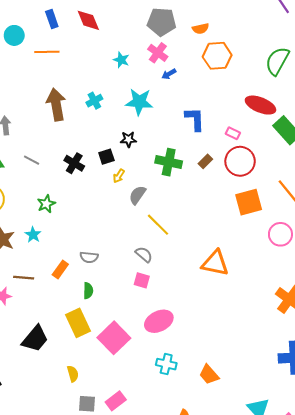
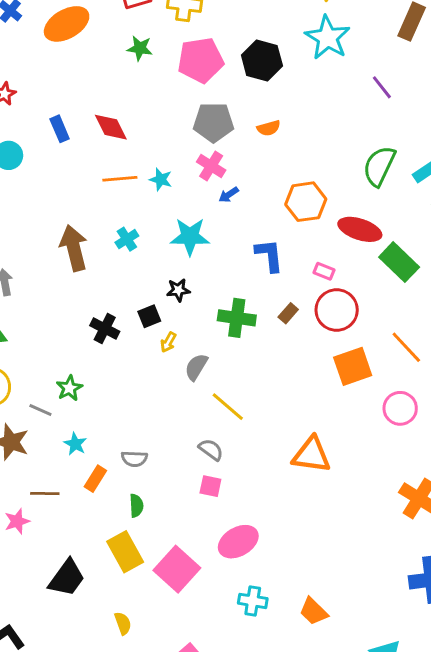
orange line: (47, 52) -> (120, 179), moved
orange hexagon: (217, 56) -> (306, 202), moved
gray line: (32, 160) -> (40, 410), moved
cyan star: (33, 235) -> (75, 444), moved

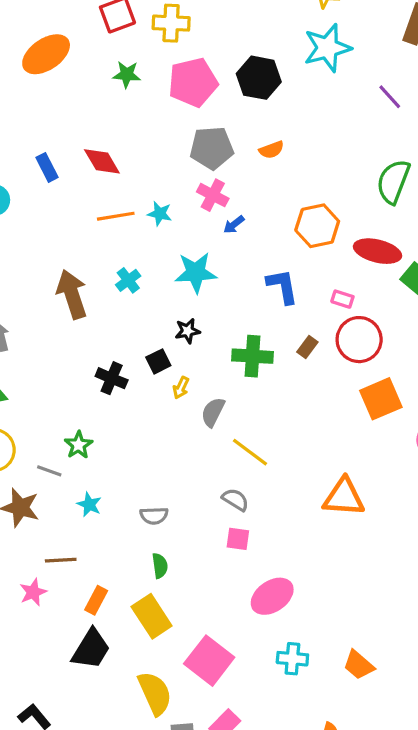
cyan star: (328, 38) -> (327, 48), turned 30
orange rectangle: (95, 479) -> (96, 600), moved
pink square: (177, 569) -> (209, 661), moved
yellow semicircle: (123, 623) -> (155, 693), size x1.8

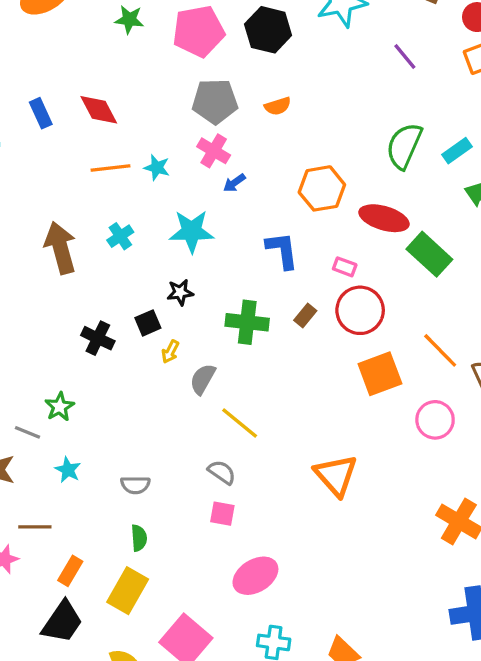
orange triangle: (344, 497) -> (336, 475), turned 42
yellow rectangle: (152, 616) -> (128, 591), turned 60

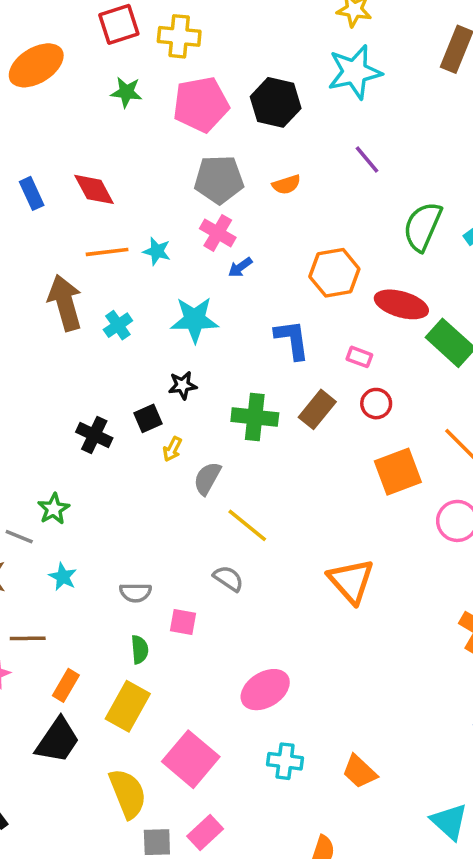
purple line: (405, 57) -> (367, 160), moved
brown arrow: (60, 248) -> (65, 303), moved
red circle: (360, 310) -> (376, 404), size x0.6
brown rectangle: (305, 315) -> (317, 409), size x1.5
pink square: (222, 514) -> (183, 622), moved

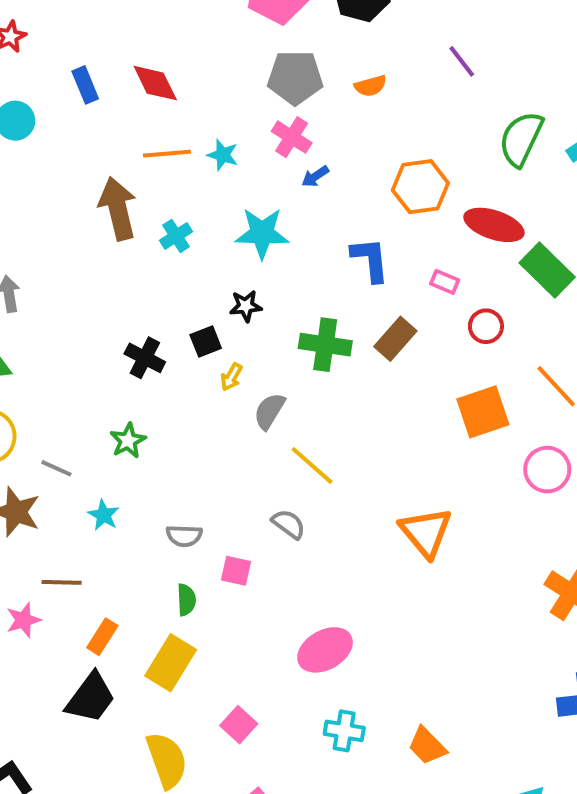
red circle: (376, 404) -> (486, 326), moved
green star: (54, 509) -> (128, 441), moved
pink square: (191, 759) -> (239, 725), size x0.6

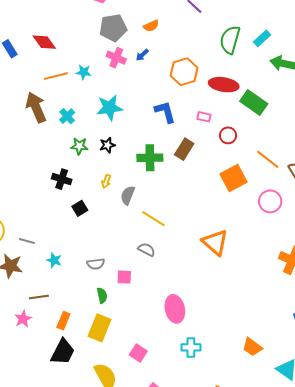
blue arrow: (315, 176) -> (142, 55), moved
black square: (206, 341) -> (80, 208), moved
green star: (128, 441) -> (79, 146), moved, turned -30
pink ellipse: (325, 650) -> (175, 309), turned -64
orange trapezoid: (427, 746) -> (252, 347), moved

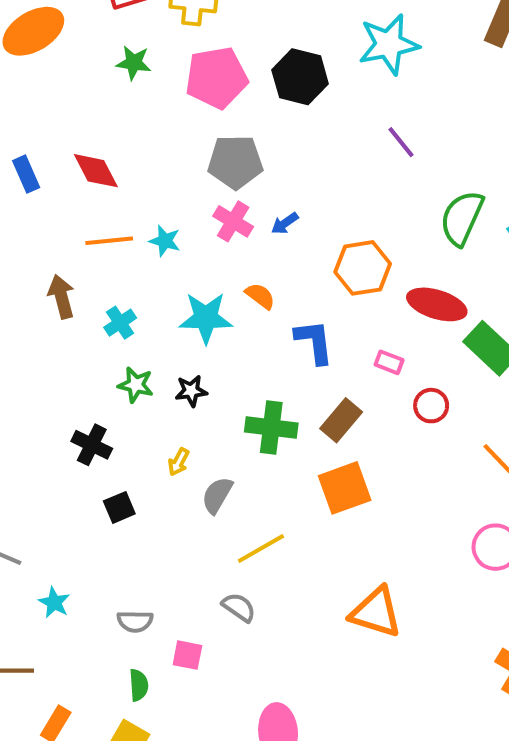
orange semicircle: (151, 26) -> (260, 296), moved, turned -126
brown arrow: (36, 107) -> (61, 297), size x0.7
orange square: (233, 178) -> (345, 488), moved
yellow line: (153, 219) -> (261, 548), turned -70
orange triangle: (215, 242) -> (376, 612), turned -32

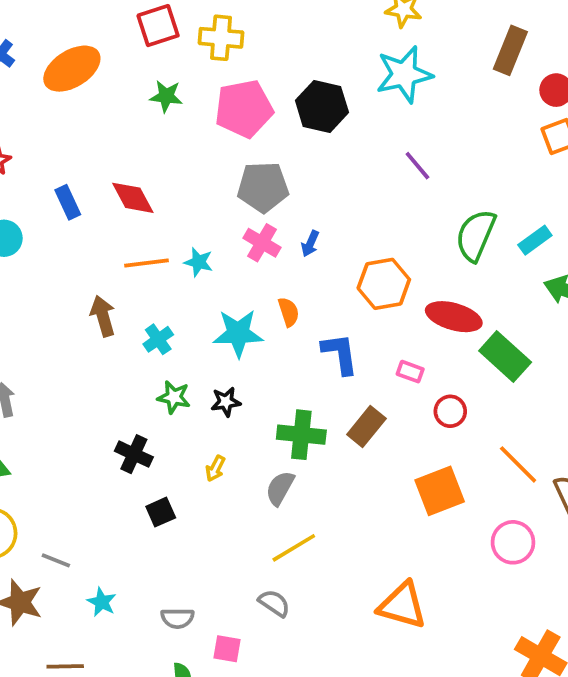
blue arrow: (285, 223) -> (310, 244), turned -30
orange semicircle: (260, 296) -> (289, 312), turned 36
orange square: (345, 488) -> (440, 491), moved
gray semicircle: (217, 495) -> (280, 488), moved

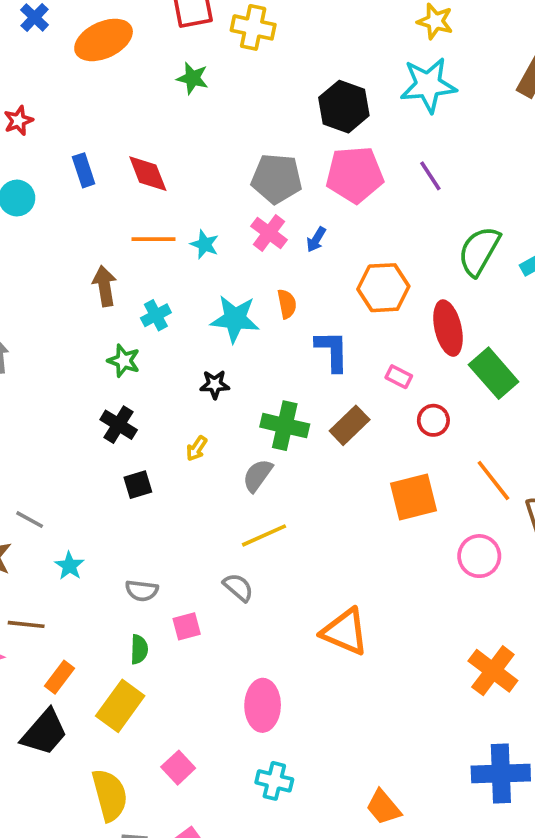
pink pentagon: (244, 109) -> (355, 175), moved
red ellipse: (454, 317) -> (448, 328), turned 54
green star: (174, 397) -> (124, 361), moved
orange triangle: (402, 605) -> (345, 632), moved
pink square: (227, 649) -> (187, 626), turned -32

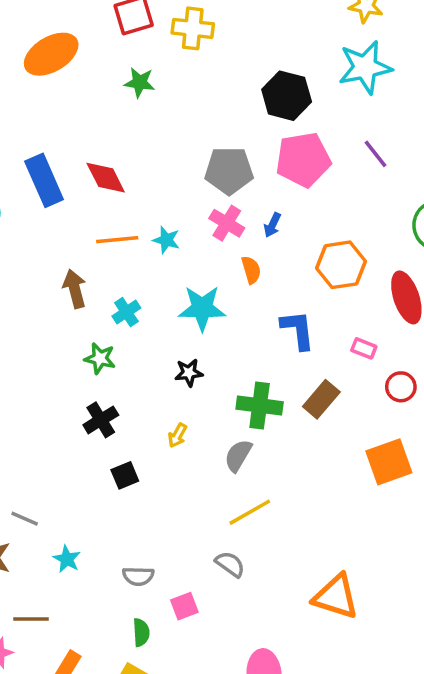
blue rectangle: (84, 170) -> (44, 180), size x1.6
orange semicircle: (287, 304) -> (251, 270), moved
black cross: (119, 425) -> (101, 420), turned 32

